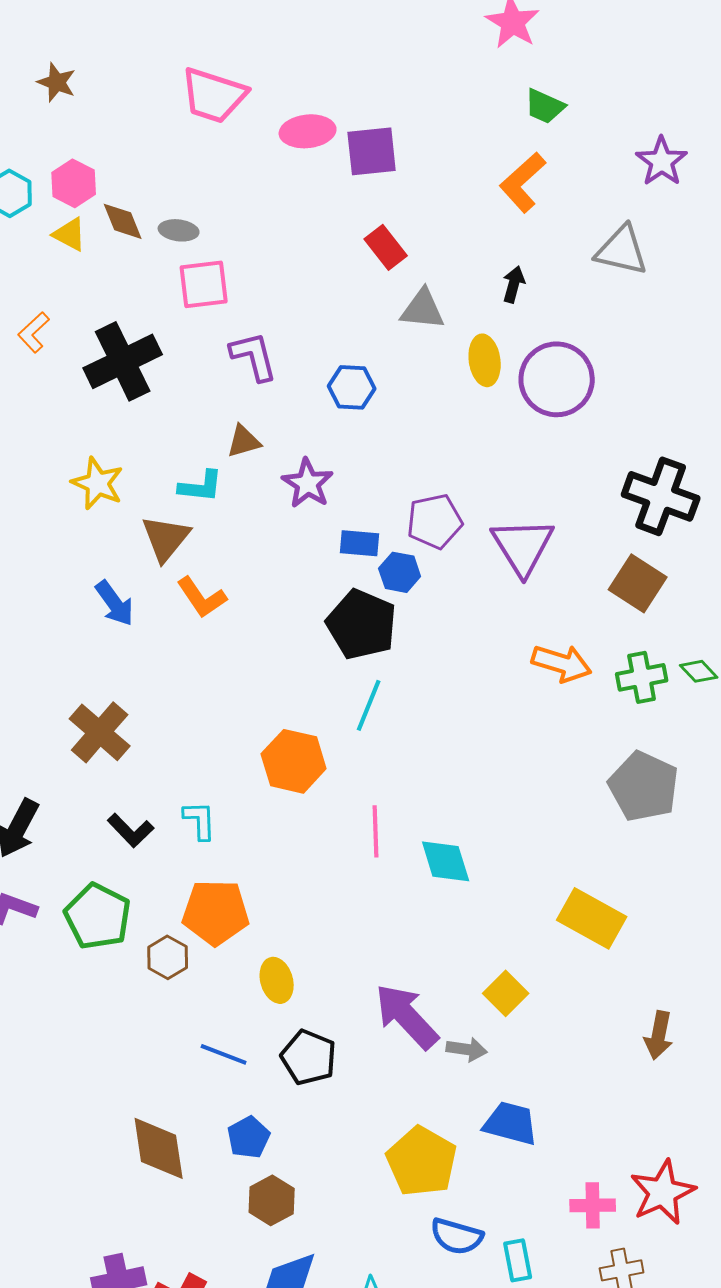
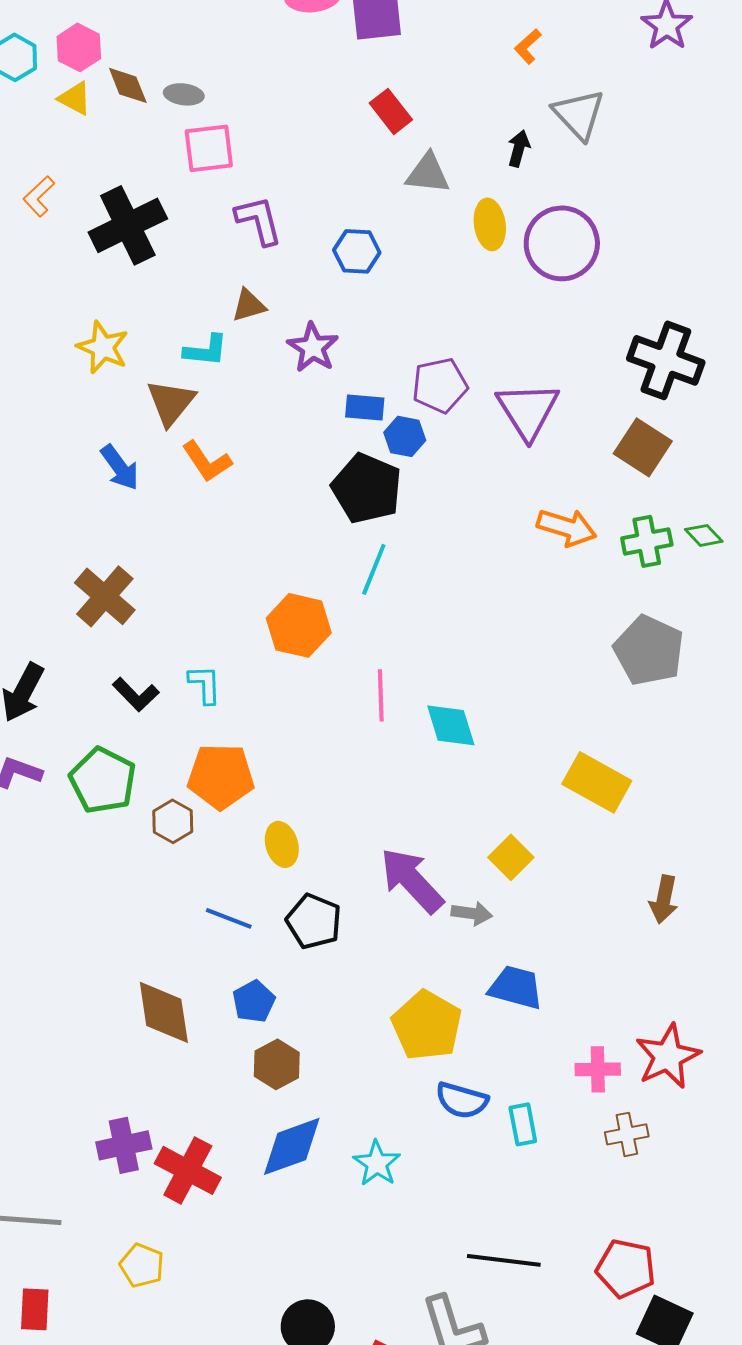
orange L-shape: (523, 182) -> (528, 46), size x0.6
gray triangle: (622, 250) -> (579, 114), moved, turned 34

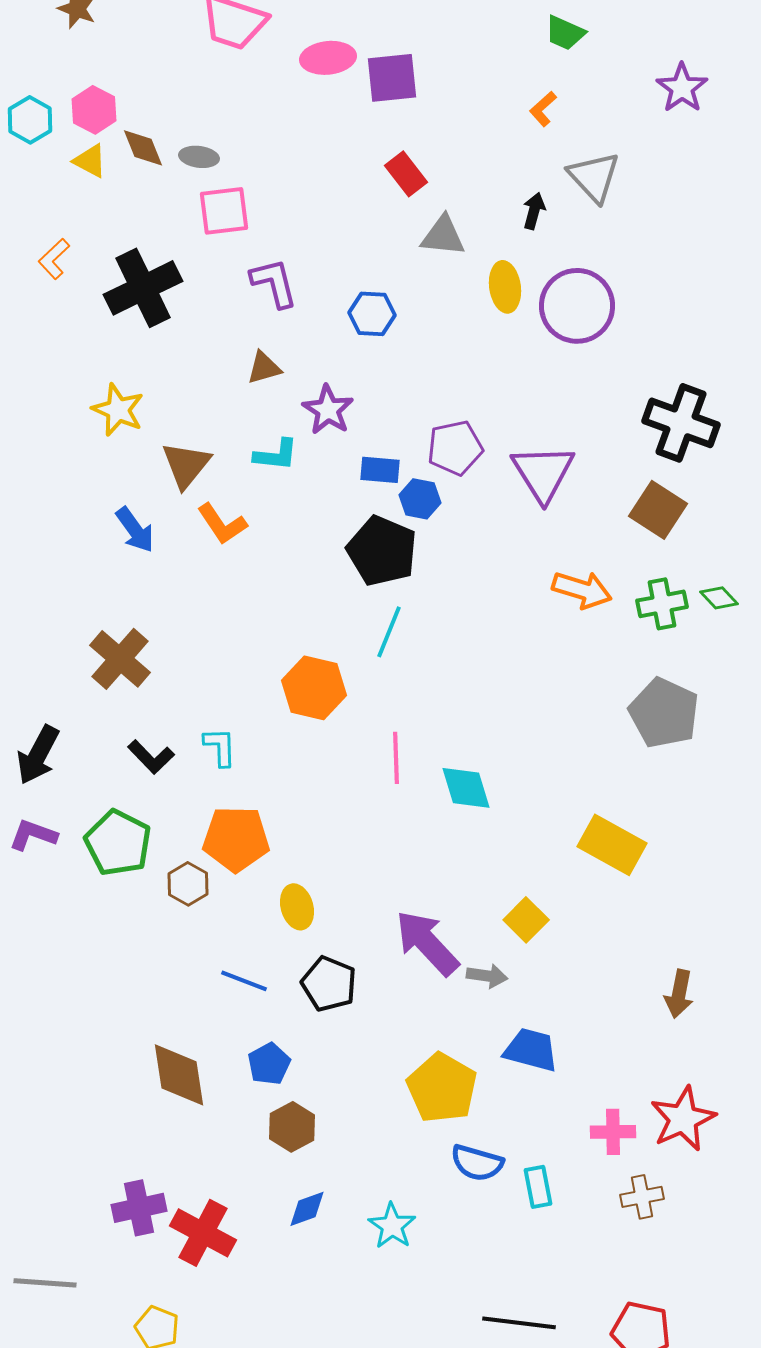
cyan L-shape: (206, 350) -> (276, 455), moved
brown arrow: (664, 899) -> (679, 994), moved
blue diamond: (292, 1146) -> (307, 1209), size x0.6

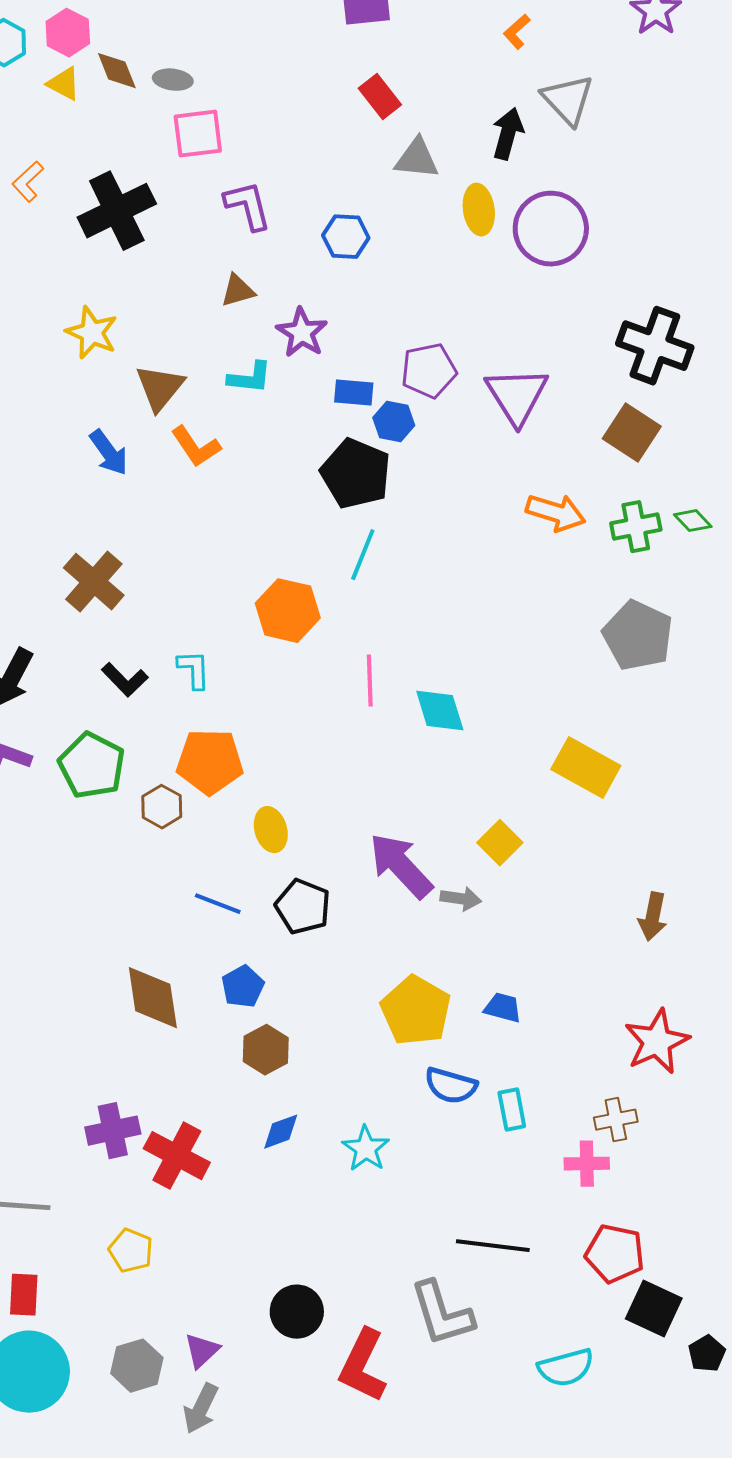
black arrow: (534, 211) -> (508, 134), size x1.4
blue trapezoid: (531, 1050) -> (503, 1008), moved, size x0.7
pink cross: (613, 1132) -> (587, 1164), moved

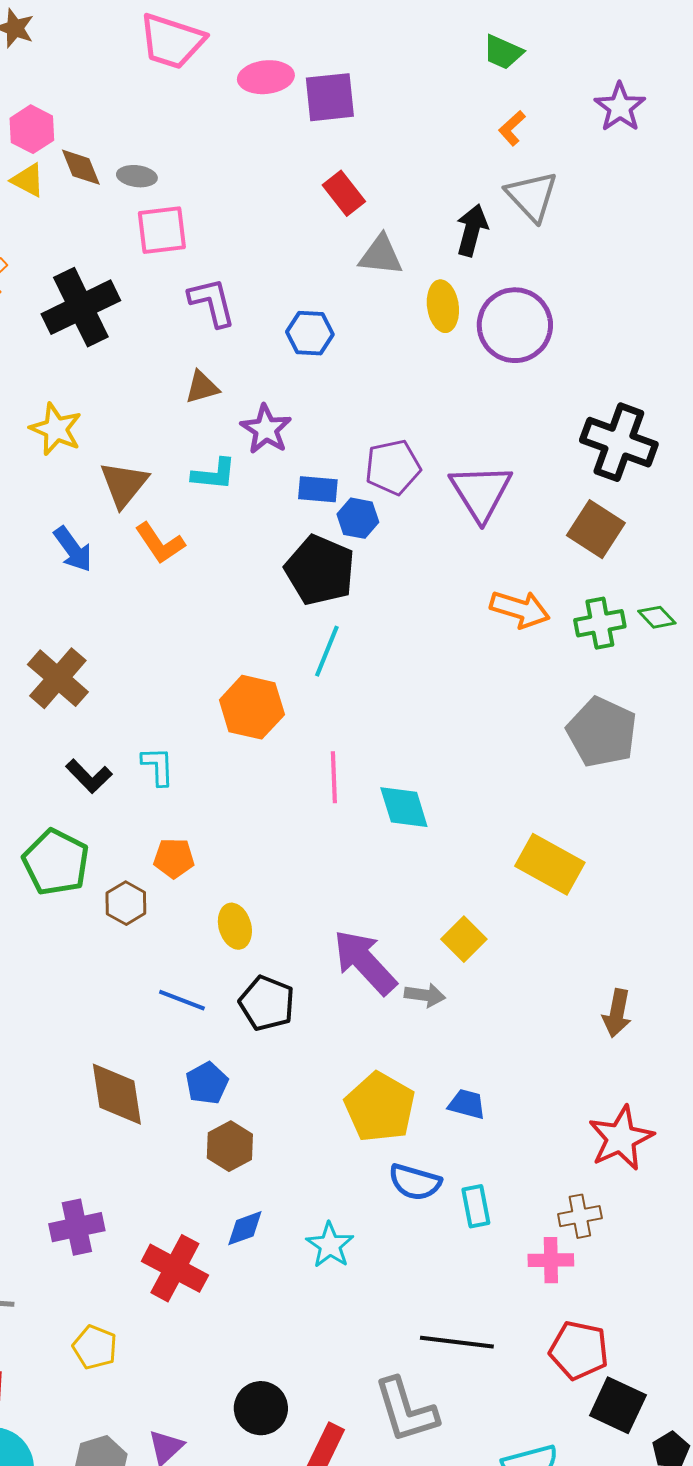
orange L-shape: (517, 32) -> (512, 128), moved
orange pentagon: (210, 762) -> (174, 858), size x0.6
red cross: (177, 1156) -> (175, 1268), moved

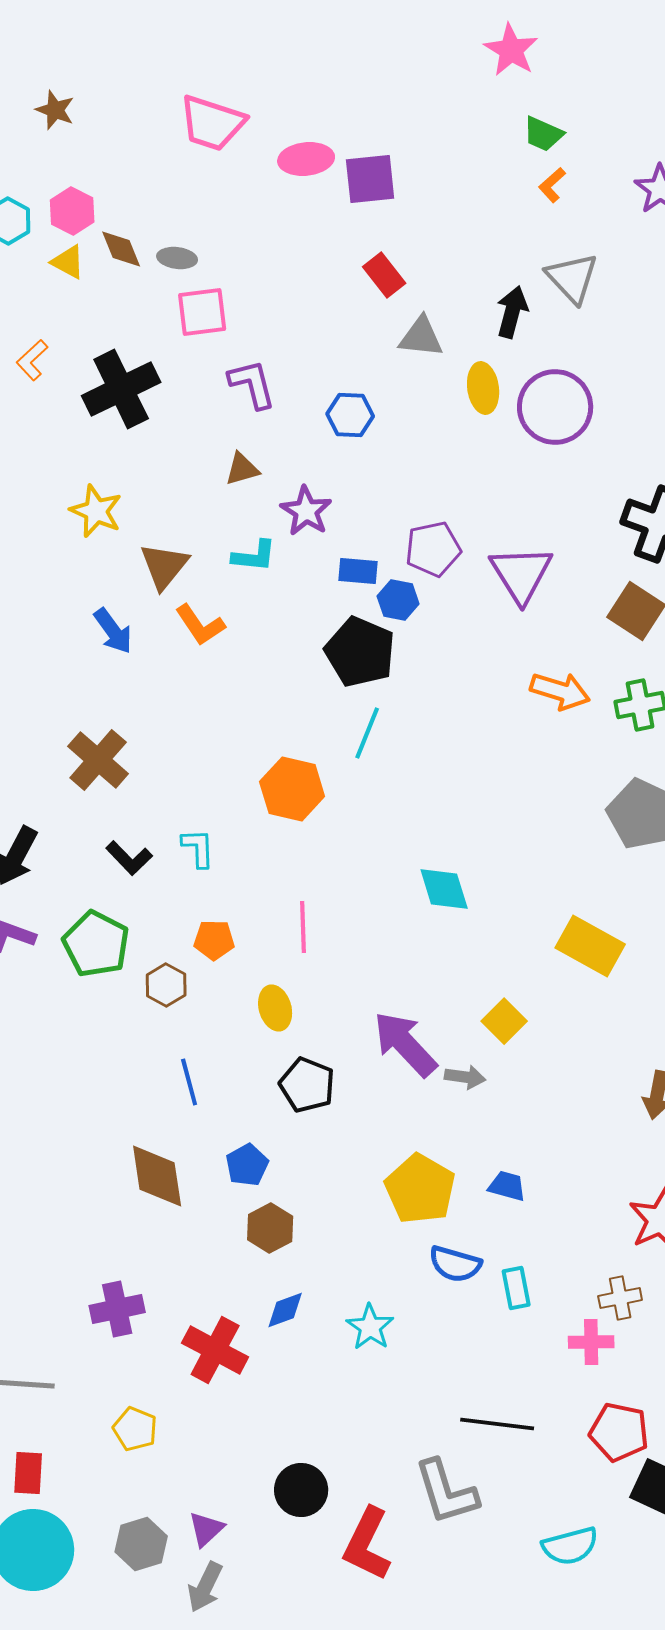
orange L-shape: (512, 128) -> (552, 185), moved
pink line: (334, 777) -> (303, 927), moved
blue line: (182, 1000) -> (189, 1082), moved, turned 54

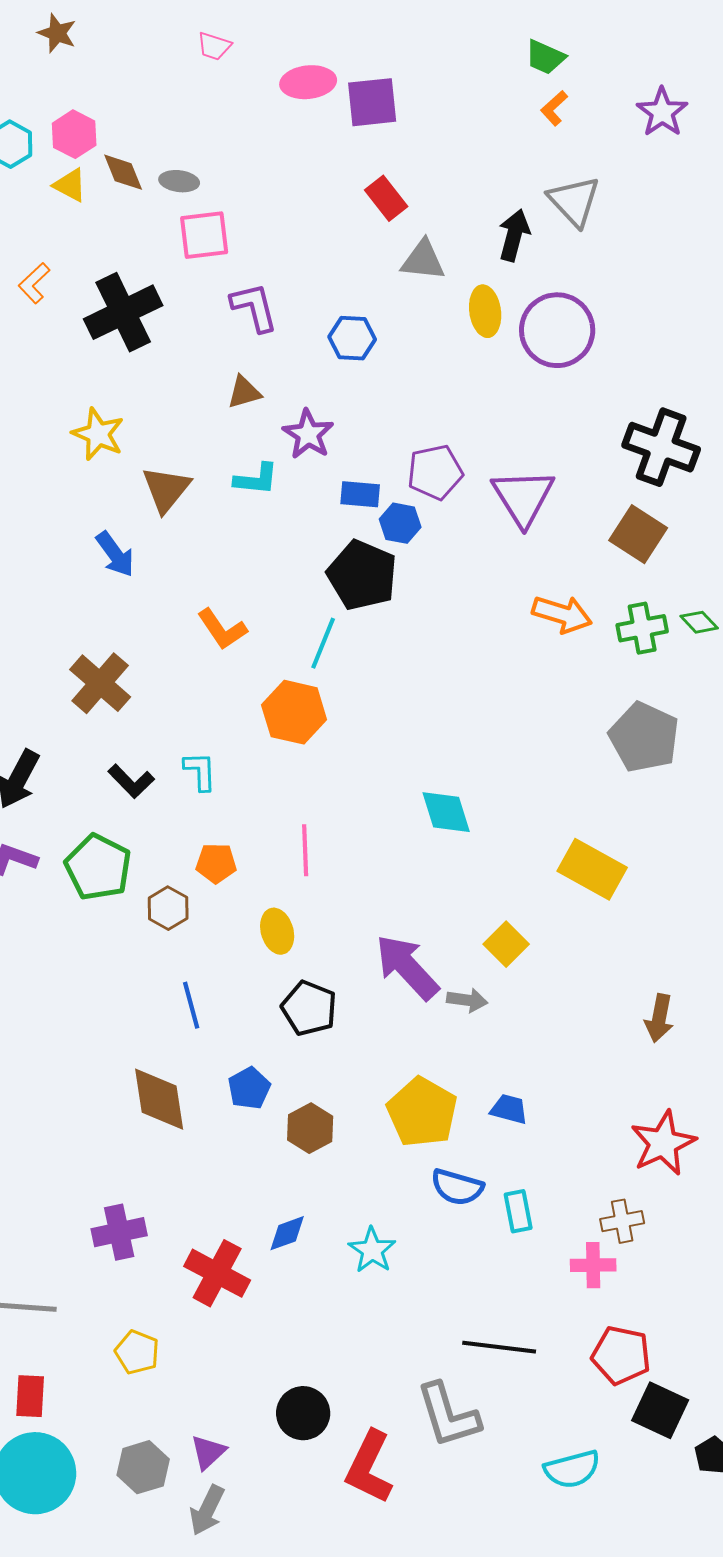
pink trapezoid: (212, 123) -> (214, 46), size x0.5
orange L-shape: (200, 625) -> (222, 629), moved
cyan line: (367, 733) -> (323, 643), moved
brown hexagon: (270, 1228) -> (310, 1128), moved

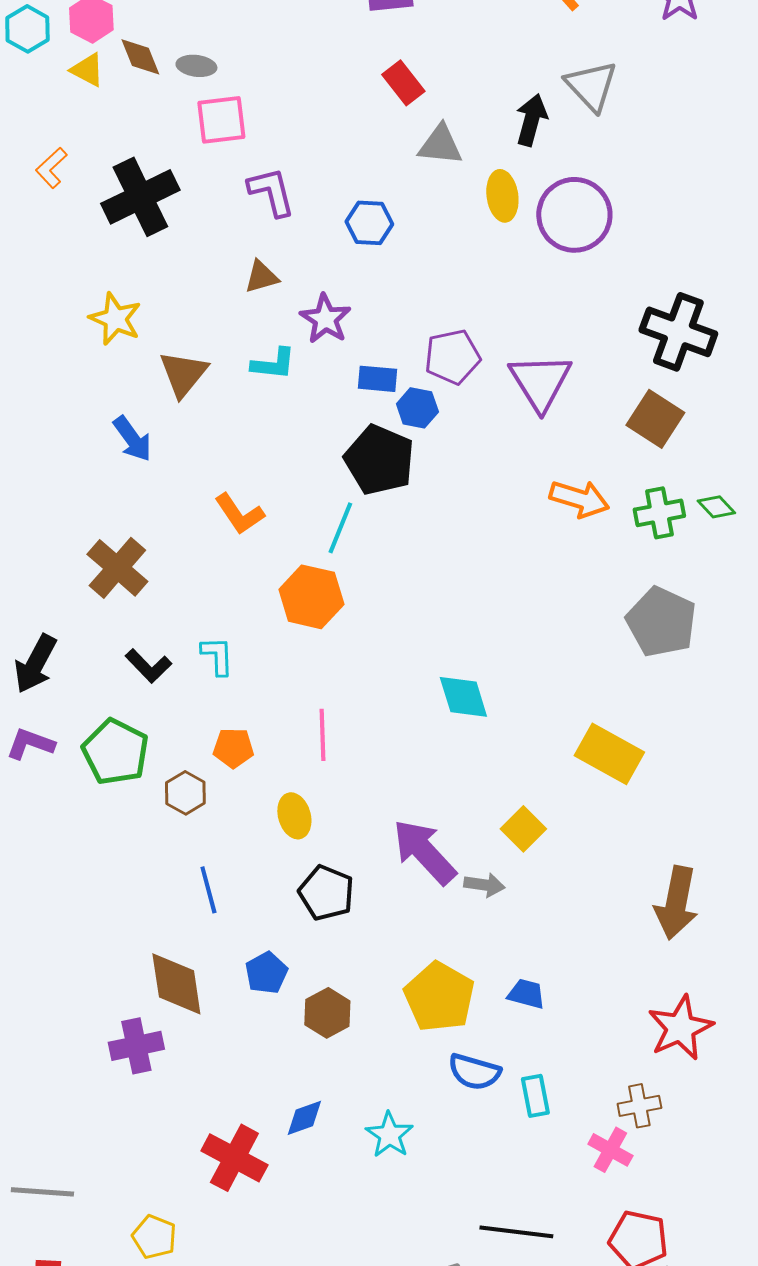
brown arrow: (659, 1018) -> (676, 903), size x1.5
purple cross: (119, 1232) -> (136, 1046), moved
pink cross: (593, 1265) -> (610, 1150), turned 30

